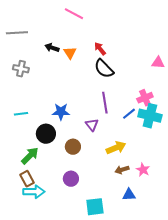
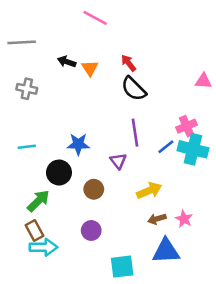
blue triangle: (129, 195) -> (166, 251), size x1.6

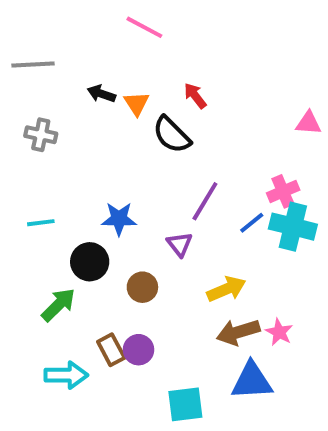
black semicircle: (134, 89) -> (172, 135), moved
purple line: (135, 133) -> (205, 201), turned 40
brown arrow: (157, 219) -> (238, 332), size x1.5
brown rectangle: (34, 230) -> (111, 350), moved

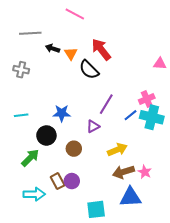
gray line: (33, 64) -> (30, 33), moved
red arrow: (195, 96) -> (101, 49), size x1.6
purple triangle: (180, 244) -> (93, 126), turned 40

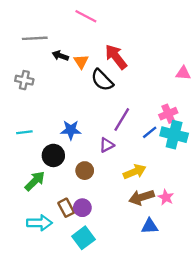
blue triangle: (131, 197) -> (150, 226), size x0.7
cyan square: (96, 209) -> (84, 238), moved, turned -30

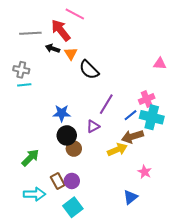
red arrow: (116, 57) -> (61, 30), moved
cyan line: (24, 132) -> (24, 85), moved
black circle: (53, 155) -> (67, 135), moved
brown arrow: (142, 197) -> (132, 136), moved
blue triangle: (150, 226) -> (130, 197), turned -35

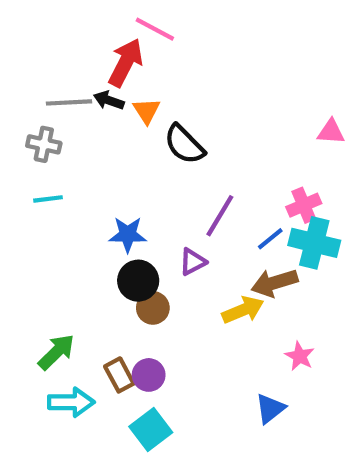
red arrow: (61, 30) -> (126, 63), turned 65
gray line: (30, 33) -> (69, 102), moved
cyan line: (24, 85) -> (48, 199), moved
green arrow: (30, 158) -> (56, 352), moved

